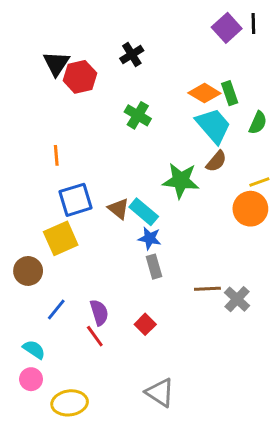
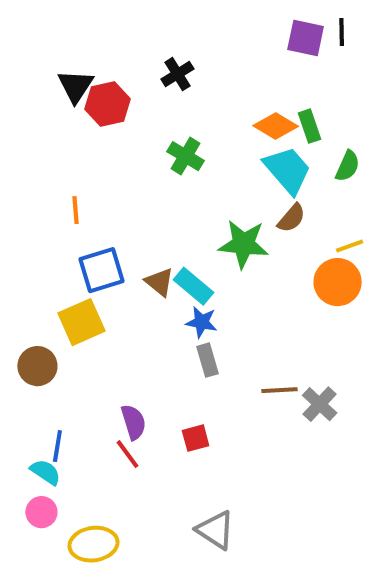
purple square: (227, 28) -> (306, 38), turned -36
blue line: (56, 310) -> (57, 446), moved, turned -30
red square: (145, 324) -> (196, 438), turned 30

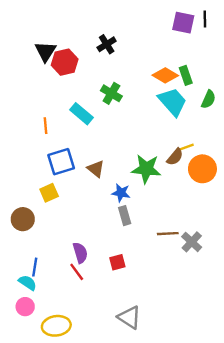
brown semicircle: (292, 218) -> (175, 157), moved
green star: (244, 244) -> (146, 169), moved
yellow line: (350, 246) -> (186, 147), moved
cyan rectangle: (194, 286) -> (81, 114), moved
yellow square: (81, 322) -> (49, 193), size x0.7

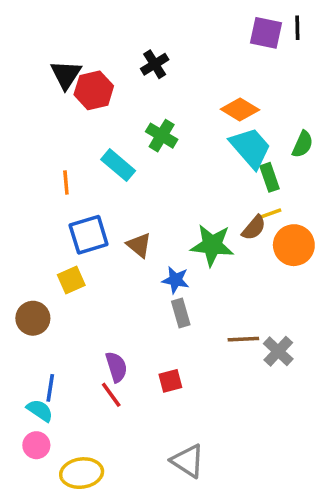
green rectangle: (186, 75) -> (270, 177), moved

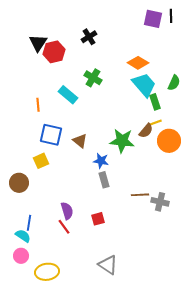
blue square: (89, 235) -> (51, 135), turned 30
gray cross: (278, 351) -> (160, 202), turned -30

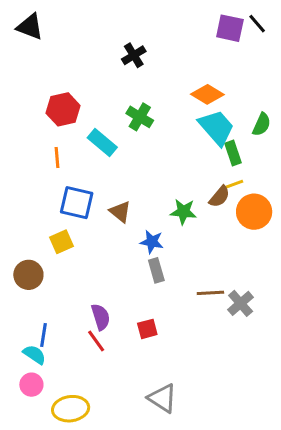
black line: (171, 16) -> (257, 24), turned -40
black triangle: (38, 43) -> (30, 27), moved, turned -42
red hexagon: (54, 52) -> (63, 109), moved
green star: (122, 141) -> (183, 212), size x0.7
gray cross: (160, 202) -> (241, 303), turned 36

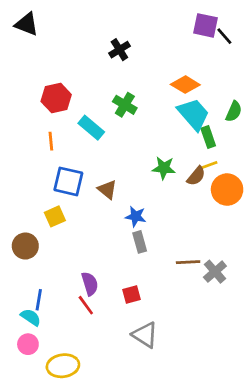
black line: (257, 24) -> (224, 36), moved
green star: (183, 212) -> (164, 168), moved
gray triangle: (162, 398) -> (145, 335), moved

